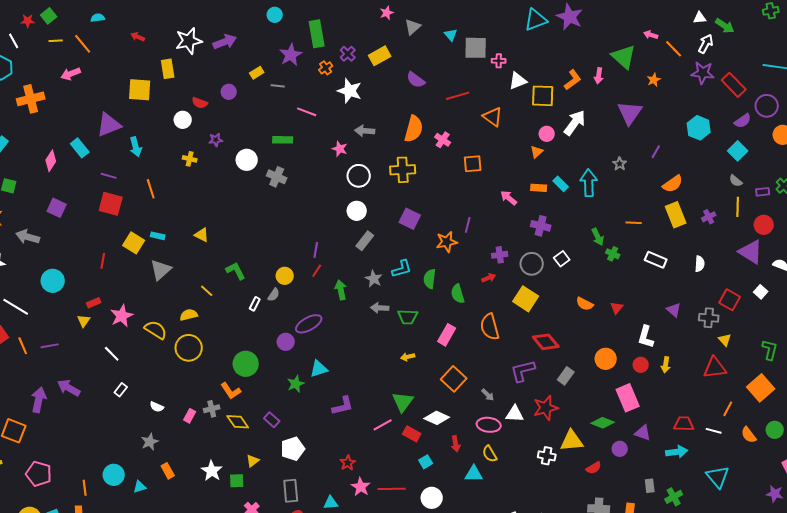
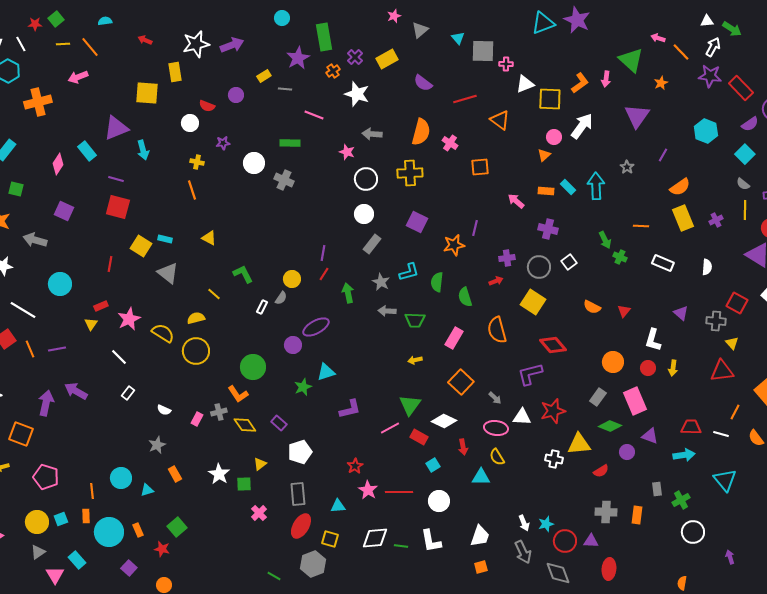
orange line: (151, 189) -> (192, 190), moved
gray triangle: (161, 270) -> (168, 273), turned -40
gray rectangle: (566, 376) -> (598, 397), moved

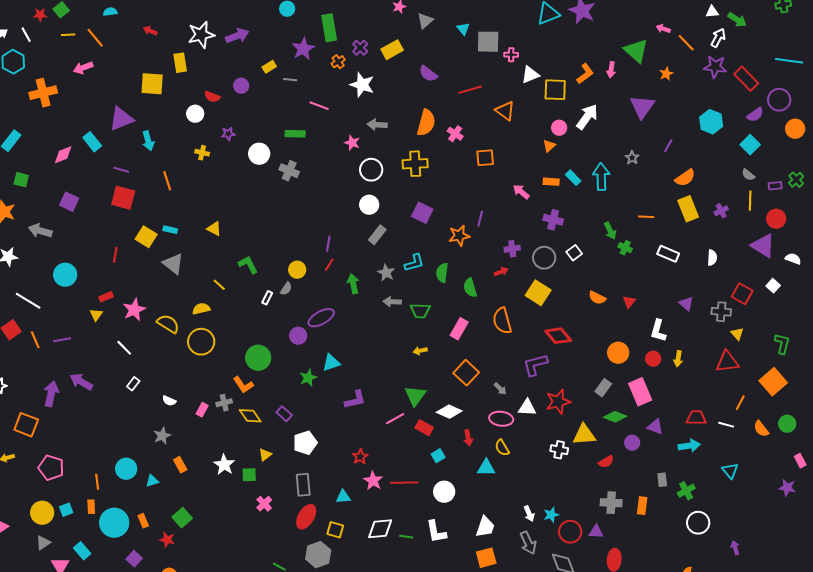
pink diamond: (58, 164) -> (63, 155), turned 35
orange line: (192, 190) -> (167, 181), moved
cyan triangle: (725, 480) -> (730, 471), size x0.7
orange square: (481, 567) -> (486, 558), size x1.5

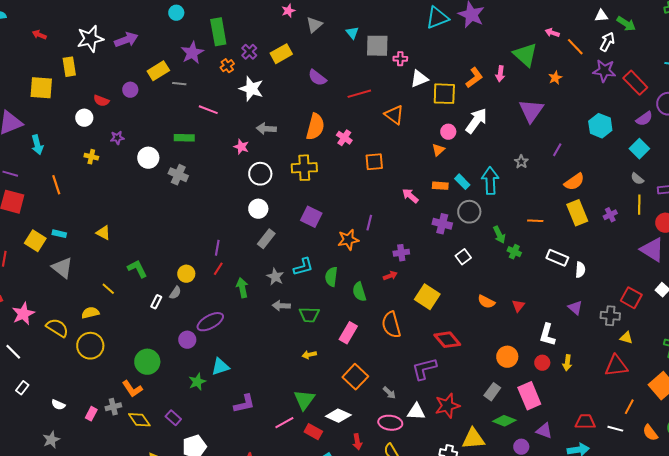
yellow rectangle: (269, 67) -> (158, 71), size x1.5
gray circle: (544, 258) -> (469, 212), moved
white semicircle: (712, 258) -> (580, 270), moved
yellow triangle: (737, 334) -> (626, 338), turned -32

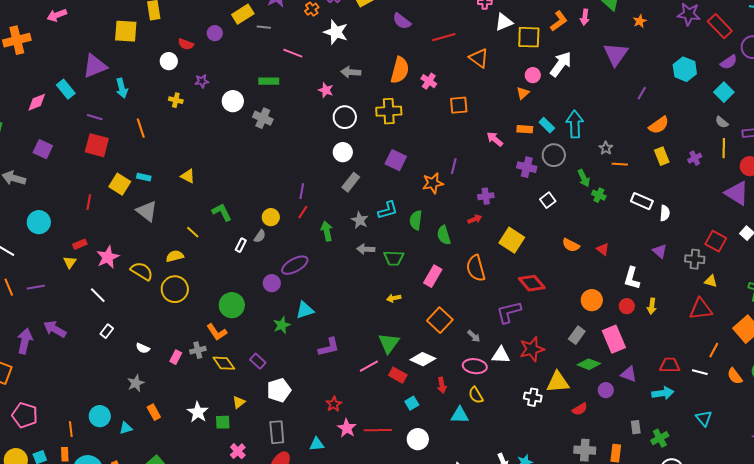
gray star: (521, 162) -> (606, 148), moved
yellow rectangle: (577, 213) -> (662, 156), size x0.7
red triangle: (518, 306) -> (603, 249), turned -32

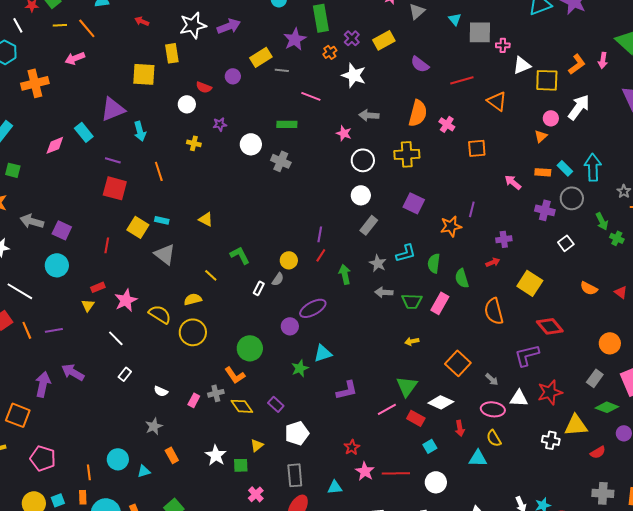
purple square: (43, 149) -> (62, 230), moved
pink rectangle: (433, 276) -> (440, 303), moved

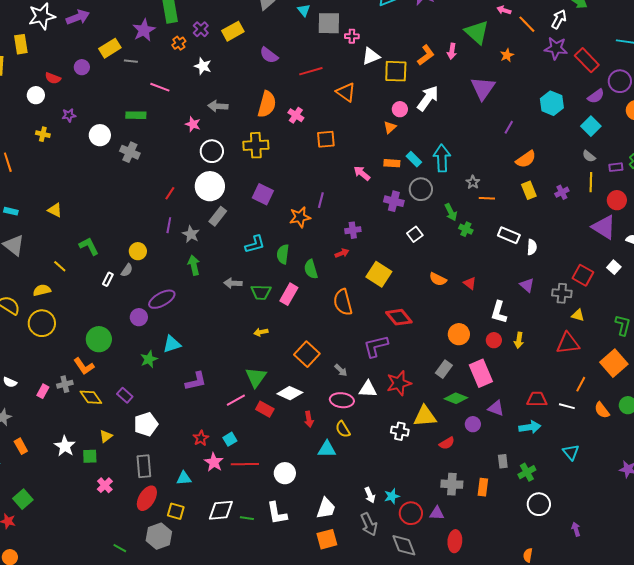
white star: (354, 75) -> (203, 66), size x0.7
white circle: (361, 195) -> (210, 186), size x1.5
red line: (321, 255) -> (170, 193), moved
gray star: (378, 263) -> (191, 234), moved
cyan square: (430, 446) -> (230, 439), moved

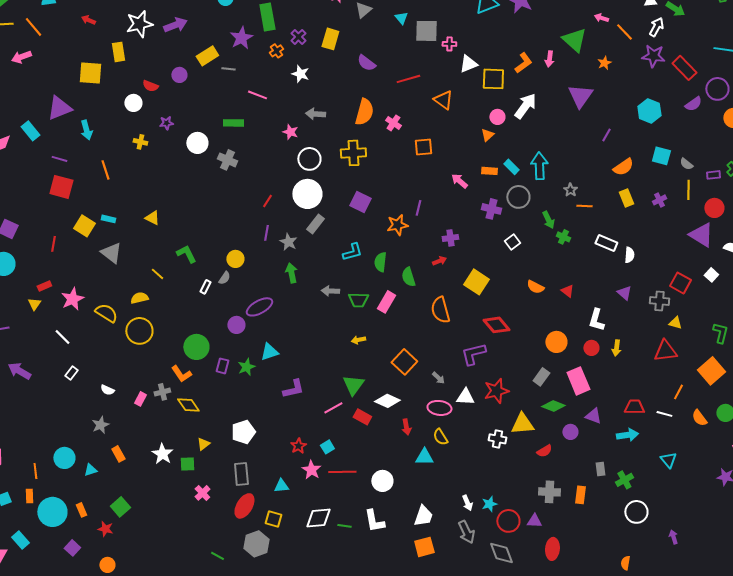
yellow rectangle: (233, 31) -> (330, 39), turned -45
cyan square: (591, 126) -> (661, 156), moved, turned -30
purple rectangle: (125, 395) -> (222, 366), moved, turned 63

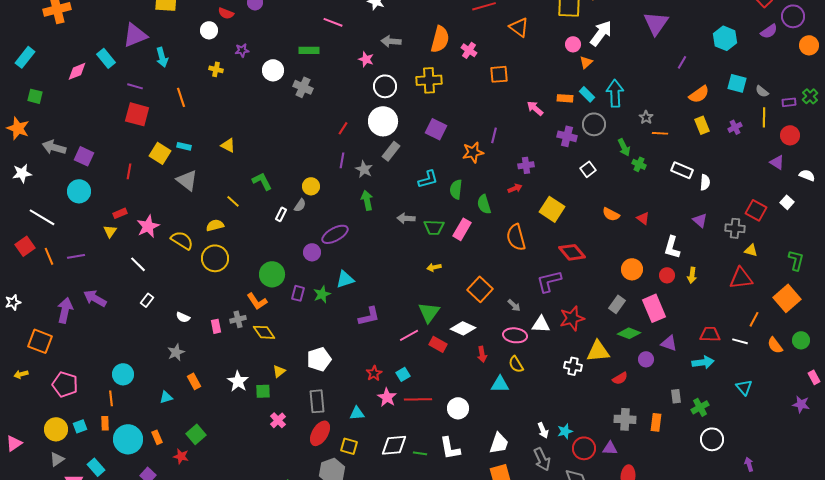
orange triangle: (487, 135) -> (586, 62), moved
purple triangle: (701, 235) -> (777, 162), size x0.6
pink rectangle: (140, 399) -> (216, 326), turned -40
cyan circle: (64, 458) -> (123, 374), moved

